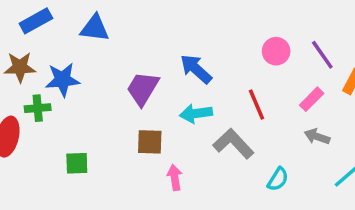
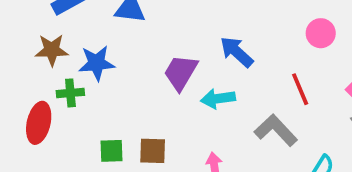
cyan arrow: (196, 113) -> (218, 99), moved
brown square: (150, 142) -> (153, 151), moved

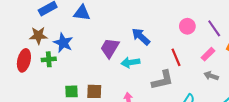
blue star: (97, 63) -> (63, 43), turned 30
red ellipse: (39, 123) -> (24, 60), moved
gray L-shape: (276, 130) -> (163, 80), turned 120

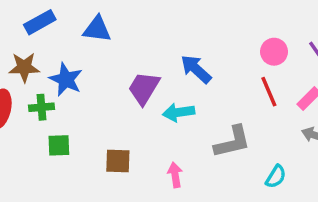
red line: (176, 57) -> (269, 92), moved
green square: (72, 91) -> (59, 145), moved

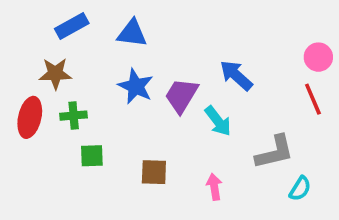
blue star: (66, 79) -> (136, 86), moved
cyan arrow: (179, 112) -> (218, 121), turned -120
cyan semicircle: (276, 177) -> (300, 189), moved

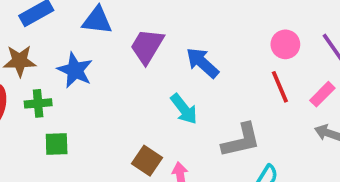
blue star: (136, 86) -> (75, 70), moved
purple trapezoid: (181, 95) -> (147, 46), moved
brown square: (154, 172) -> (147, 161), moved, turned 32

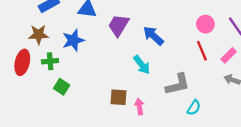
blue star: (75, 70) -> (73, 40), turned 30
green square: (57, 144) -> (62, 87), turned 35
brown square: (147, 161) -> (118, 97), turned -30

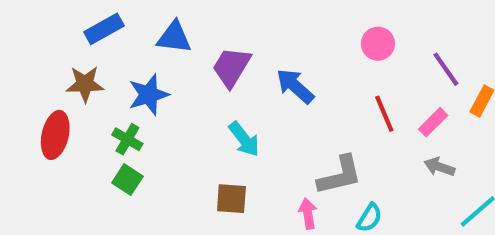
pink circle: (205, 24) -> (378, 44), moved
green cross: (50, 61) -> (127, 139), moved, turned 35
cyan arrow: (142, 65) -> (244, 139), moved
pink arrow: (139, 106) -> (308, 214), moved

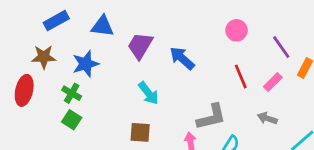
gray arrow: (439, 167) -> (267, 118), moved

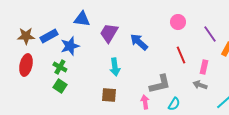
blue rectangle: (56, 21) -> (49, 36), moved
brown star: (44, 57) -> (26, 36), moved
pink rectangle: (273, 82) -> (204, 67), moved, turned -32
cyan arrow: (148, 93) -> (115, 67), turned 30

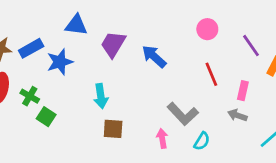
green cross: (60, 67) -> (30, 96), moved
cyan arrow: (115, 67) -> (101, 96), moved
gray L-shape: (160, 84) -> (183, 114), turned 60

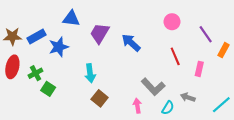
green cross: (30, 96) -> (36, 73), turned 32
gray arrow: (237, 115) -> (188, 97), moved
brown square: (113, 129) -> (100, 98), turned 35

